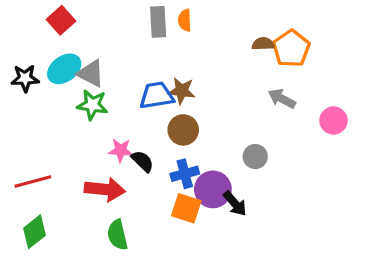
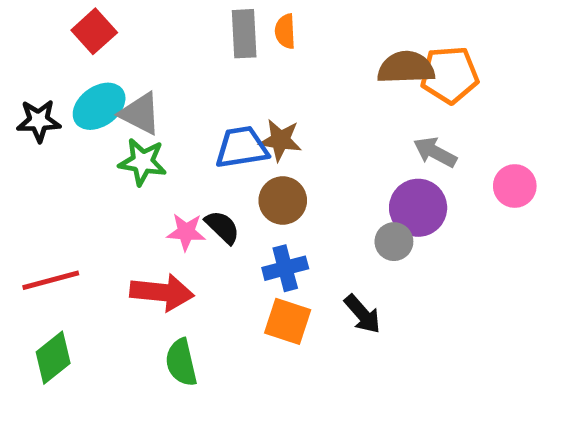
brown semicircle: (263, 44) -> (406, 68), size x1.6
orange pentagon: (291, 48) -> (450, 75), turned 30
black semicircle: (142, 161) -> (222, 227), moved
purple circle: (213, 189) -> (418, 208), moved

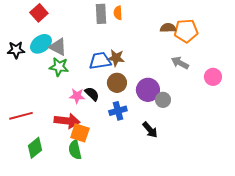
brown semicircle: (406, 68) -> (168, 28), size x0.7
purple circle: (418, 208) -> (148, 90), moved
orange square: (288, 321) -> (80, 133), moved
green diamond: (53, 358) -> (35, 148), moved

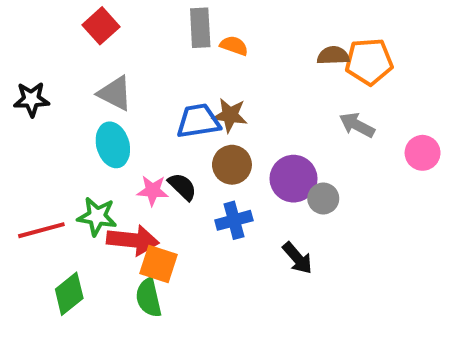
red square: (39, 13) -> (101, 26), moved
orange semicircle: (118, 13) -> (234, 46), moved, turned 112
cyan ellipse: (41, 44) -> (113, 145), moved, turned -70
green star: (59, 67) -> (97, 216), moved

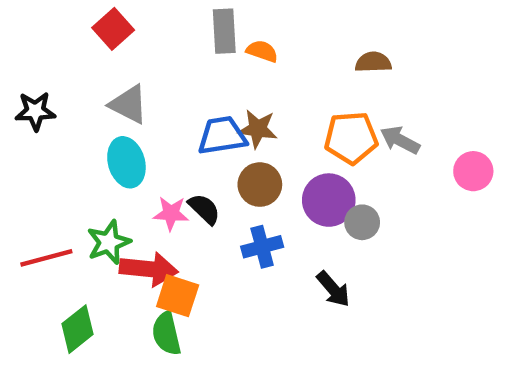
orange pentagon: (369, 62) -> (351, 138), moved
green star: (97, 216) -> (109, 242), turned -30

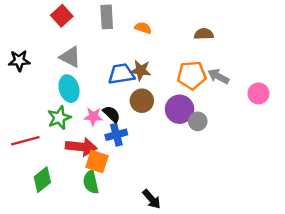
gray rectangle: (224, 31) -> (107, 17), moved
green star: (109, 242) -> (59, 118), moved
blue cross: (262, 247) -> (116, 135), moved
black arrow: (333, 289) -> (152, 199), moved

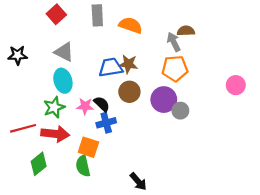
orange semicircle: (143, 28) -> (131, 25), size x1.5
gray arrow: (218, 76) -> (174, 42), moved, turned 36
red arrow: (81, 147) -> (55, 134), moved

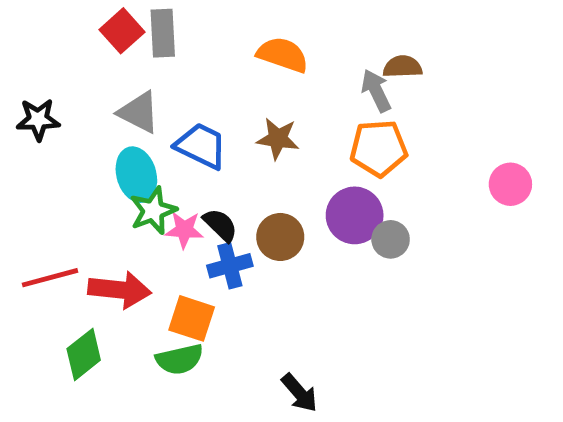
gray rectangle: (97, 15) -> (163, 33), moved
blue trapezoid: (111, 67) -> (201, 146), moved, turned 35
brown circle: (129, 92) -> (280, 237), moved
green star: (54, 107) -> (153, 211), moved
green semicircle: (83, 166) -> (180, 359), turned -90

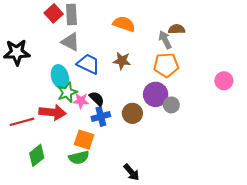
gray triangle: (139, 112) -> (70, 42), moved
black star: (38, 119) -> (17, 52), size x1.4
brown circle: (280, 237) -> (132, 113), moved
red arrow: (120, 290) -> (53, 112), moved

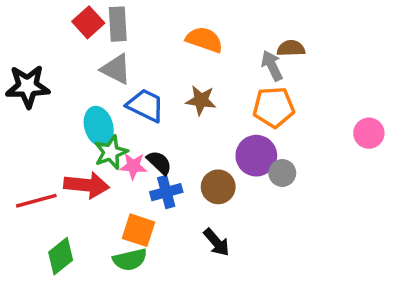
black arrow: (131, 172) -> (216, 242), moved

